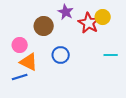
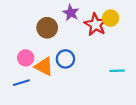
pink circle: (20, 45) -> (26, 58), moved
cyan line: (111, 55) -> (117, 71), moved
orange triangle: (29, 62) -> (44, 66), moved

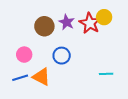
purple star: (71, 13) -> (67, 22), moved
orange triangle: (44, 66) -> (41, 77), moved
cyan line: (117, 71) -> (106, 74), moved

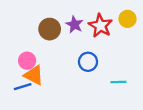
yellow circle: (104, 17) -> (127, 19), moved
blue circle: (62, 56) -> (88, 62), moved
orange triangle: (41, 77) -> (34, 75), moved

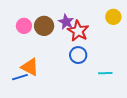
red star: (100, 26) -> (78, 31), moved
pink circle: (27, 61) -> (24, 26), moved

